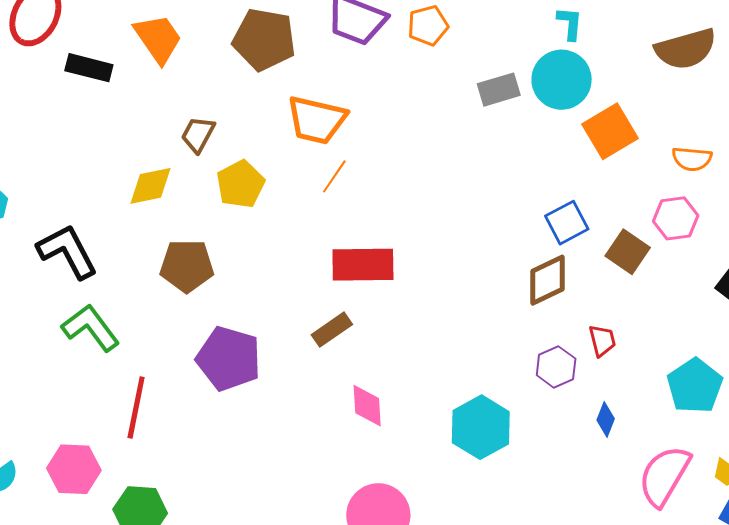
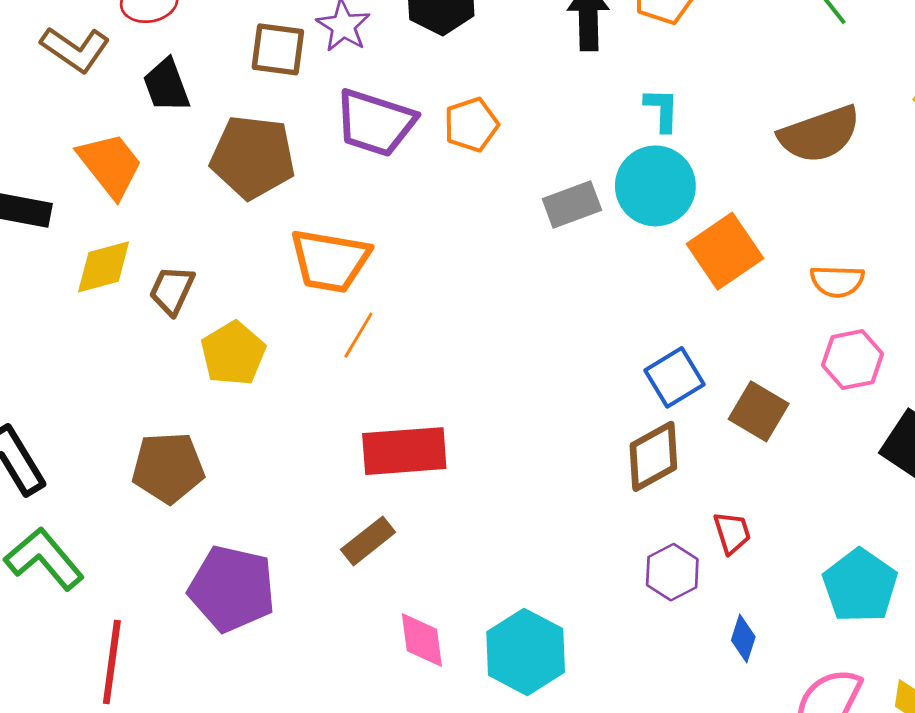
yellow diamond: (150, 186) -> (104, 267), moved
pink hexagon: (676, 218) -> (853, 360), moved
cyan hexagon: (481, 427) -> (526, 652), moved

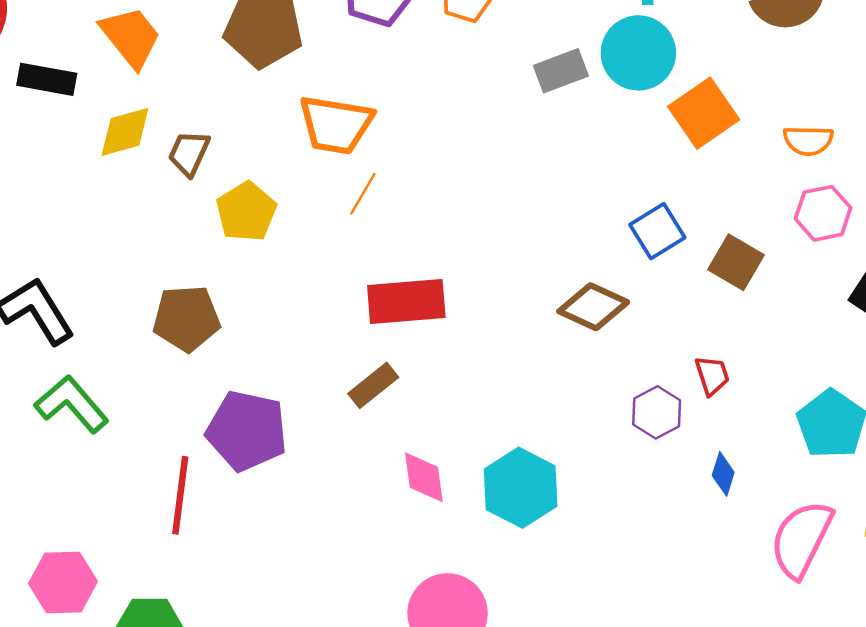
brown diamond: (653, 456) -> (593, 307), moved, turned 54
red line: (112, 662) -> (180, 495), moved

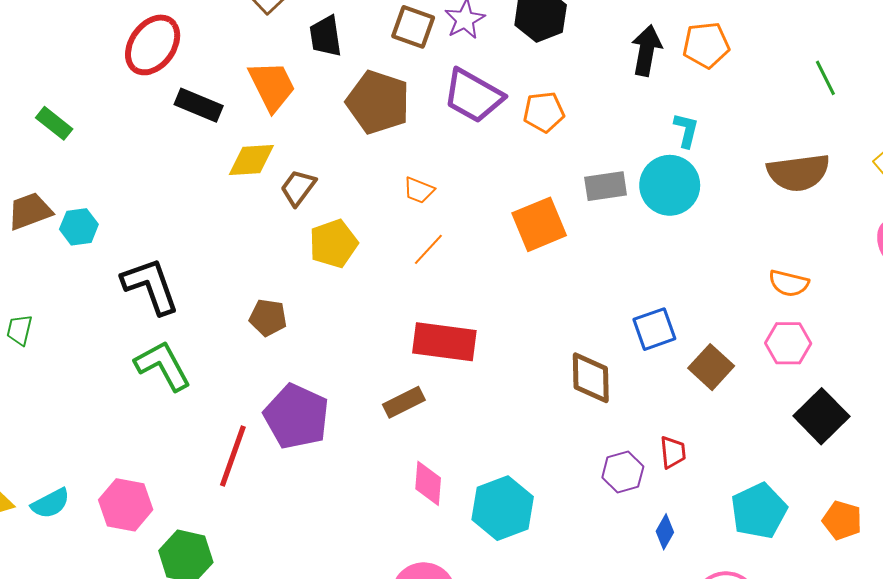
orange square: (704, 113) -> (539, 224), moved
orange trapezoid: (336, 125) -> (419, 190), size x0.5
brown diamond: (593, 307) -> (591, 378), turned 52
brown pentagon: (186, 318) -> (268, 318), size x0.7

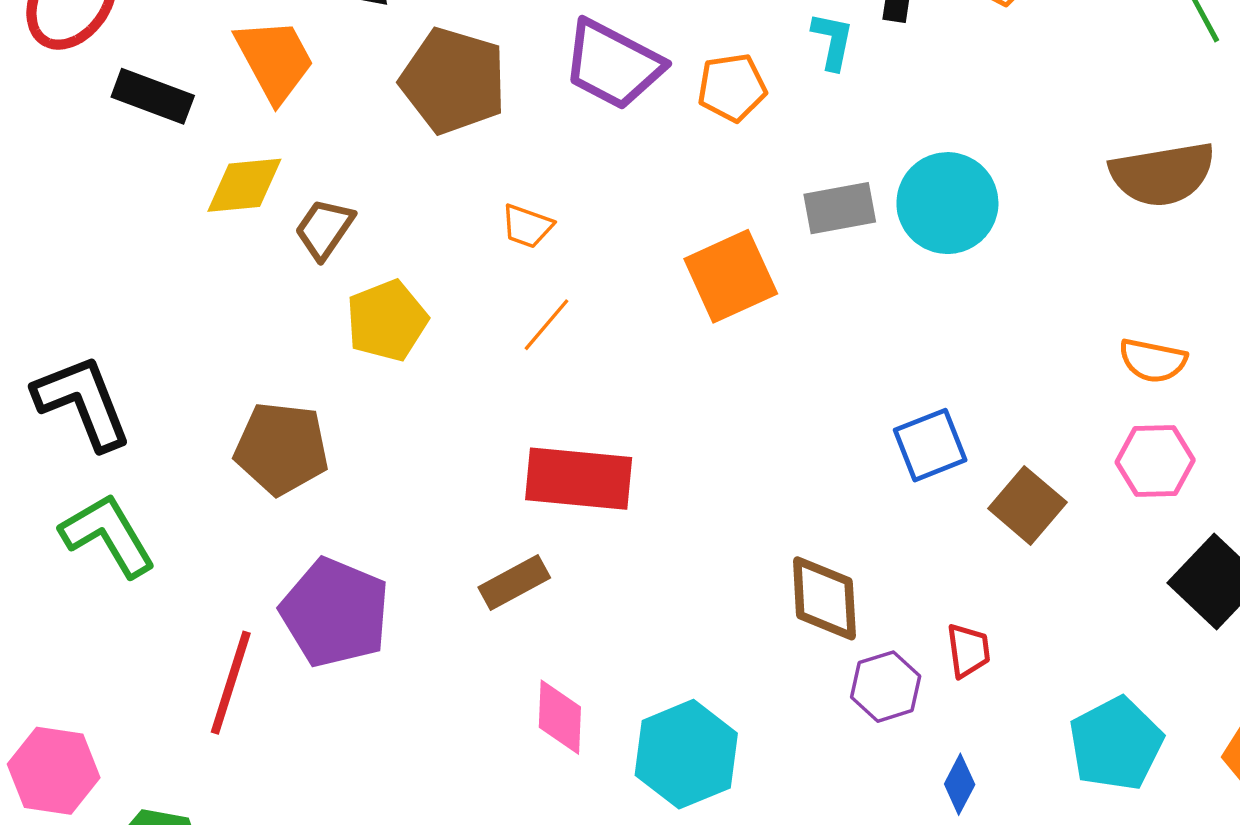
cyan L-shape: (686, 130) -> (833, 41), moved
brown pentagon: (268, 318) -> (282, 448), size x1.5
brown diamond: (591, 378) -> (824, 598), moved

